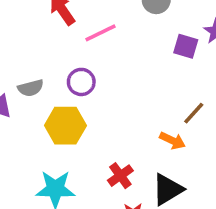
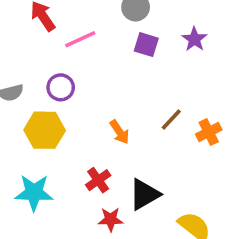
purple square: (186, 46) -> (146, 45), moved
orange arrow: (172, 141) -> (120, 132), moved, turned 30

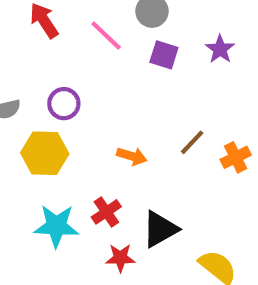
pink line: (80, 39) -> (106, 36), moved, turned 68
orange arrow: (120, 132) -> (132, 156), turned -40
cyan star: (34, 193) -> (56, 226), moved

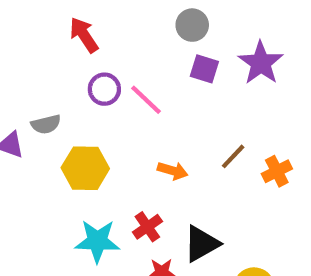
pink line: (106, 36) -> (146, 100), moved
purple star: (220, 49) -> (261, 63), size x1.5
purple circle: (64, 104) -> (104, 89), moved

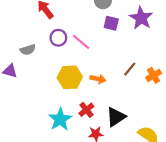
gray semicircle: (46, 124) -> (28, 50), moved
yellow hexagon: (85, 168) -> (70, 77), moved
cyan star: (97, 241) -> (60, 119), turned -30

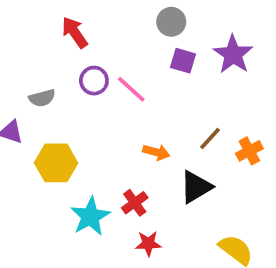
yellow hexagon: (70, 77) -> (56, 163), moved
black triangle: (116, 117) -> (196, 187), moved

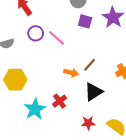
brown line: (210, 138) -> (90, 65), moved
red star: (148, 244) -> (88, 123), moved

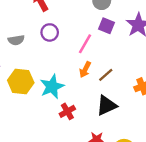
pink line: (57, 38) -> (85, 44), moved, turned 72
orange arrow: (71, 73) -> (85, 70), moved, turned 96
cyan star: (35, 109) -> (52, 87), moved

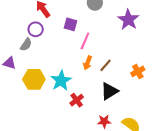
purple square: (107, 26) -> (70, 24), moved
purple circle: (50, 32) -> (36, 29), moved
gray semicircle: (16, 40) -> (26, 45), turned -40

